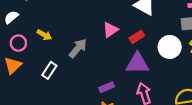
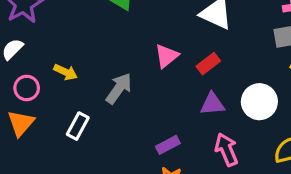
white circle: (170, 47) -> (259, 102), moved
purple triangle: (137, 63) -> (212, 104), size x0.7

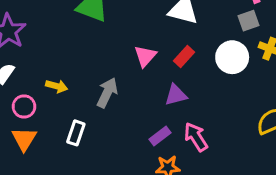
white circle: (259, 102) -> (232, 57), moved
purple triangle: (212, 104) -> (176, 95), moved
pink arrow: (226, 150) -> (196, 137), moved

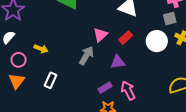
gray arrow: (107, 93) -> (86, 56), moved

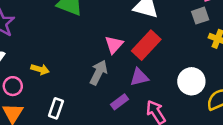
red rectangle: (126, 38) -> (146, 45), size x1.6
white circle: (157, 41) -> (191, 81), moved
purple rectangle: (105, 88) -> (119, 102), moved

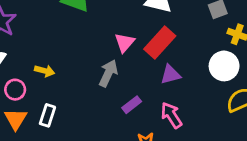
purple triangle: (139, 77) -> (170, 75), moved
white circle: (191, 81) -> (224, 66), moved
white rectangle: (56, 108) -> (47, 115), moved

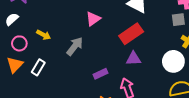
pink triangle: (125, 42) -> (93, 19), moved
gray arrow: (108, 73) -> (75, 46), moved

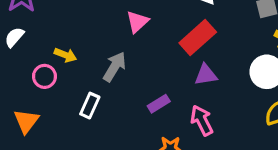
pink circle: (19, 43) -> (44, 76), moved
orange triangle: (15, 65) -> (26, 121), moved
white rectangle: (38, 67) -> (90, 106), moved

